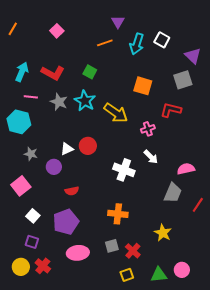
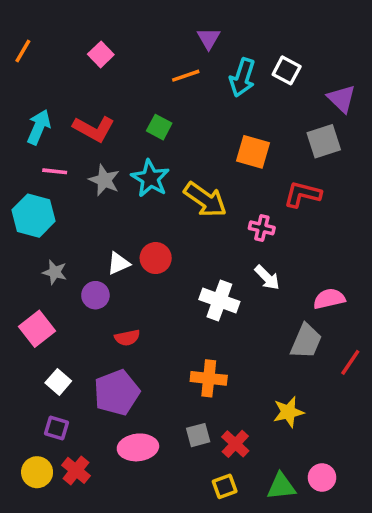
pink cross: (148, 129) -> (262, 228), turned 32
yellow star: (163, 233) -> (288, 412), turned 30

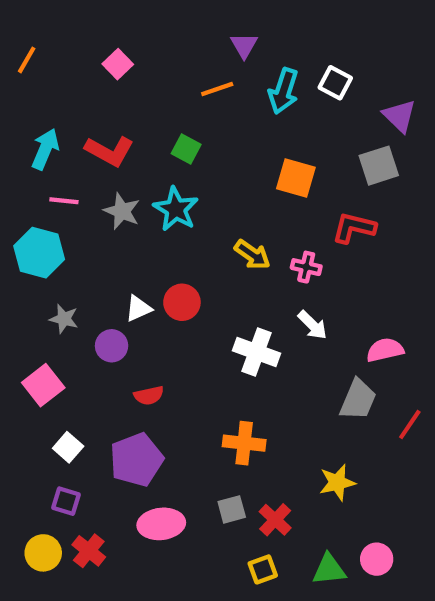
yellow arrow: (205, 200) -> (252, 255), moved, size x0.7

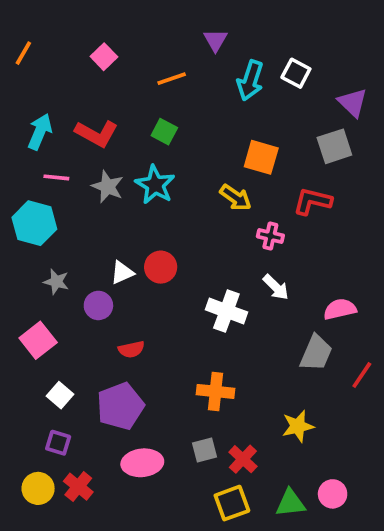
orange line: (217, 89) -> (172, 79), moved
yellow arrow: (252, 255) -> (236, 198), moved
yellow square: (263, 569) -> (232, 503), size x1.4

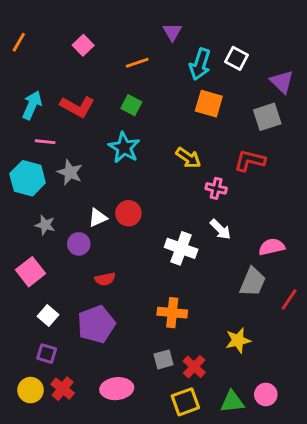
orange square: (261, 157) -> (209, 104), moved
gray star: (108, 187) -> (70, 172), moved
pink ellipse: (142, 463) -> (117, 389), moved

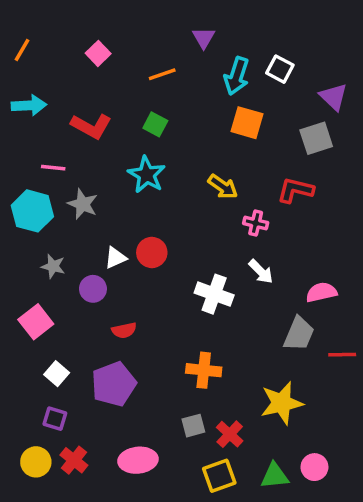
cyan arrow: (32, 105) -> (29, 105), moved, turned 64
red line: (289, 299) -> (342, 355), turned 55
yellow star: (238, 340) -> (282, 403), size x1.4

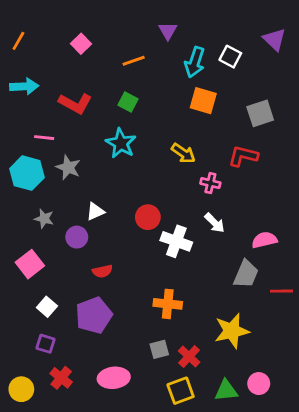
purple triangle: (334, 97) -> (274, 39), moved
red circle: (152, 252) -> (148, 217), moved
yellow circle: (36, 462) -> (21, 389), moved

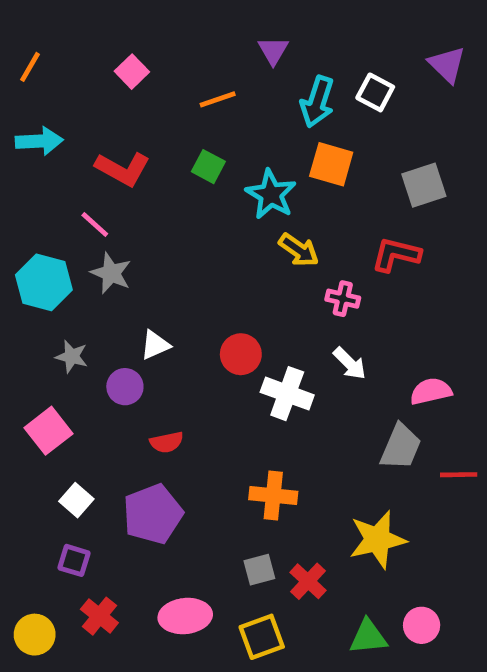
pink line: (44, 138) -> (95, 224), moved, turned 36
cyan star: (121, 143) -> (271, 194), moved
yellow square: (181, 391) -> (262, 637), moved

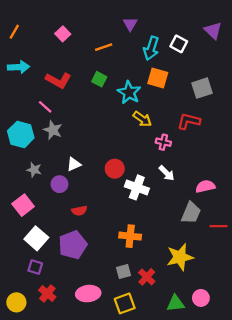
white square: (76, 500) -> (36, 238), size x1.5

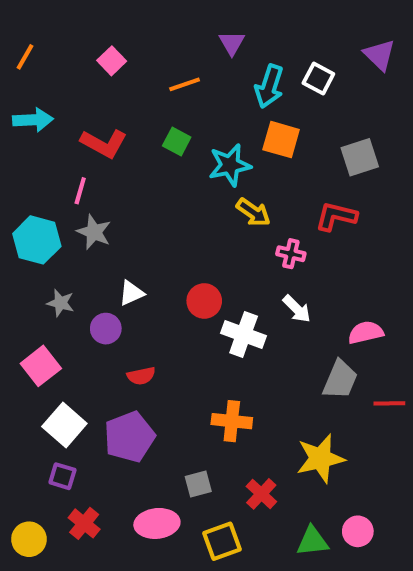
cyan star: (129, 92) -> (230, 165), turned 30
pink line: (45, 107) -> (80, 191), turned 64
gray square: (124, 271) -> (198, 484), moved

